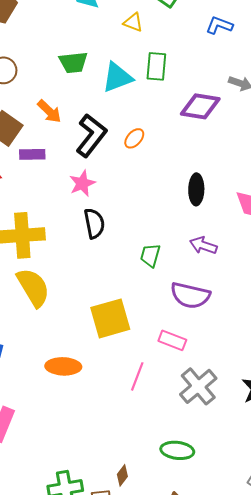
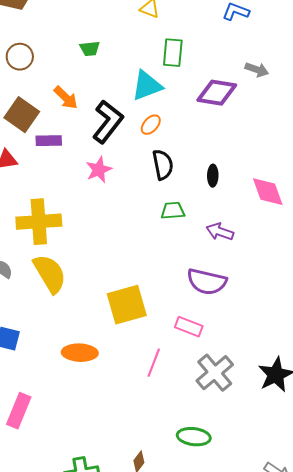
green trapezoid: (73, 62) -> (90, 49), size x0.7
cyan triangle: (117, 77) -> (147, 86), moved
black ellipse: (196, 189) -> (213, 176), size x0.7
black semicircle: (94, 223) -> (163, 165), moved
green trapezoid: (150, 255) -> (173, 211), moved, turned 70

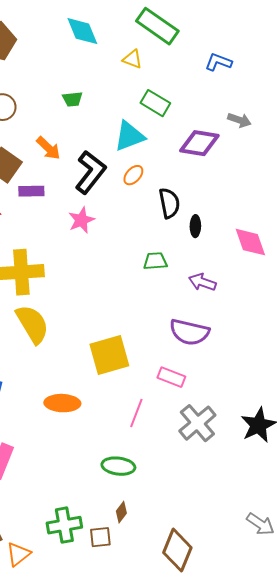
green rectangle: (173, 53) -> (155, 103), turned -64
black semicircle: (163, 165) -> (169, 203), moved
green ellipse: (194, 437) -> (118, 466), moved

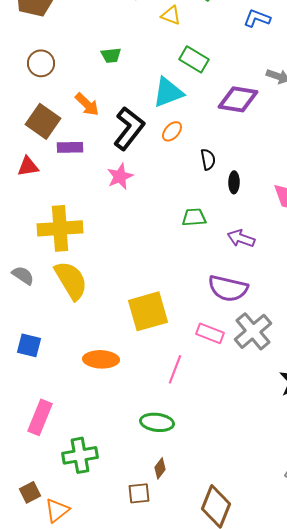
black semicircle: (169, 203) -> (208, 159), size x0.7
gray cross: (197, 423) -> (253, 331), moved
green cross: (64, 525) -> (80, 455), moved

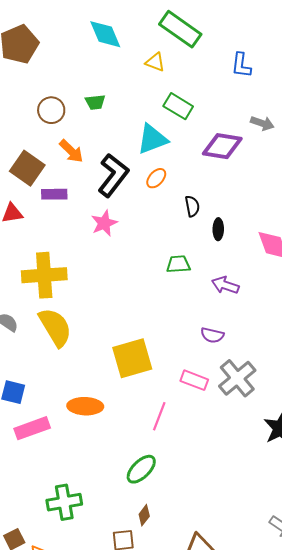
blue L-shape: (257, 18) -> (241, 65), turned -104
brown circle: (41, 63) -> (51, 110), moved
purple semicircle: (228, 288) -> (212, 335), size x0.6
pink rectangle: (40, 417) -> (32, 428), moved, turned 48
green ellipse: (157, 422) -> (141, 469), turned -52

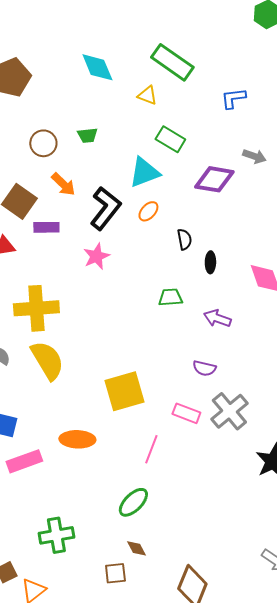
blue L-shape: (241, 65) -> (233, 98), turned 76
brown diamond: (144, 515) -> (136, 548), turned -65

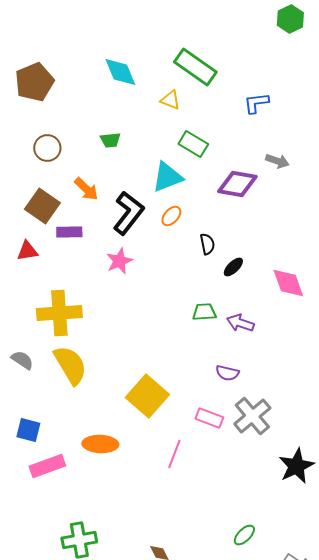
brown circle: (43, 143) -> (47, 148), moved
black ellipse: (210, 262) -> (233, 267), turned 45
green trapezoid: (170, 297) -> (204, 312), moved
yellow square: (124, 391) -> (147, 396), turned -33
green ellipse: (133, 502) -> (244, 535), moved, size x0.7

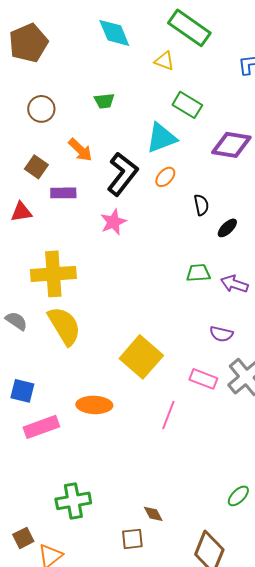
brown square: (42, 206) -> (36, 167), size x0.7

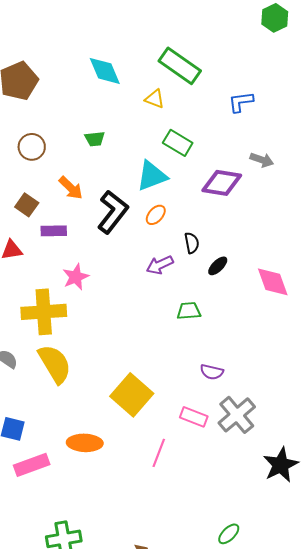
pink star: (113, 222) -> (76, 277), moved
purple arrow: (234, 284) -> (160, 265), moved, turned -44

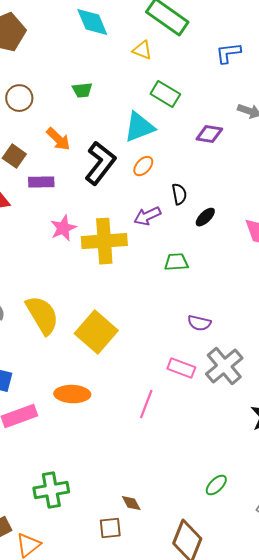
purple diamond: (222, 183) -> (209, 134), size x0.7
yellow cross: (44, 312) -> (104, 241), moved
yellow square: (132, 395) -> (96, 332), moved

